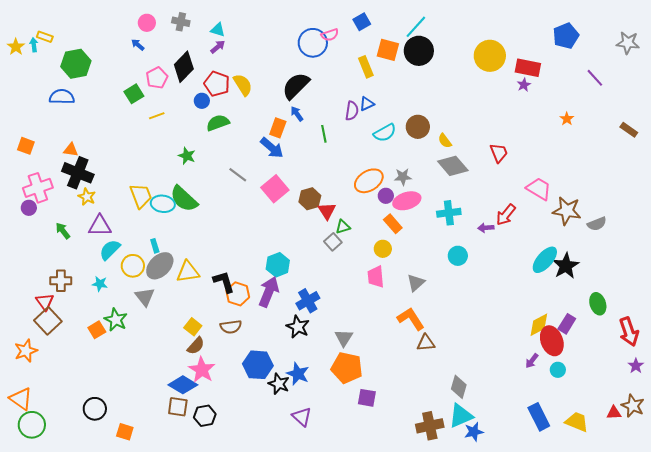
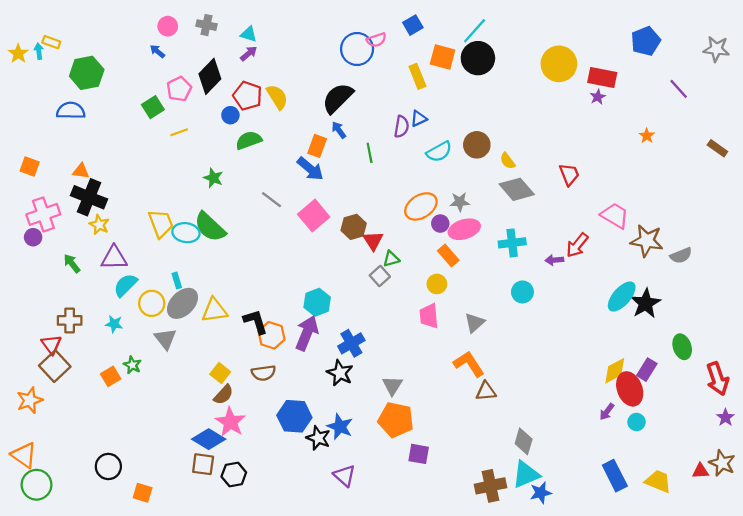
green star: (116, 320) -> (132, 365), size x0.7

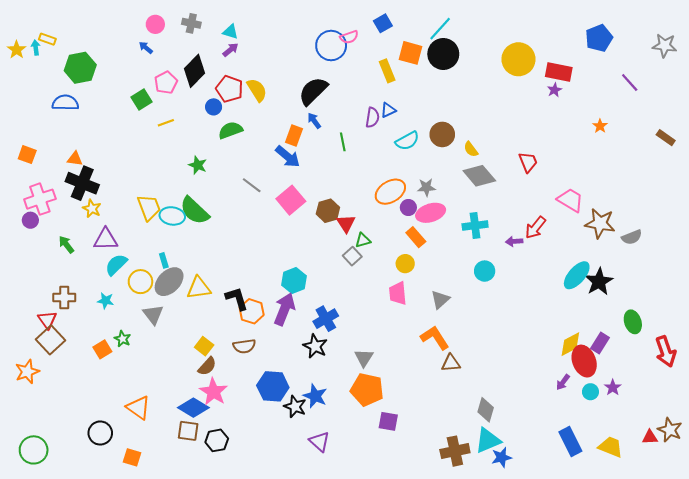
purple star: (725, 417) -> (613, 387), moved
orange triangle: (24, 455) -> (138, 408), moved

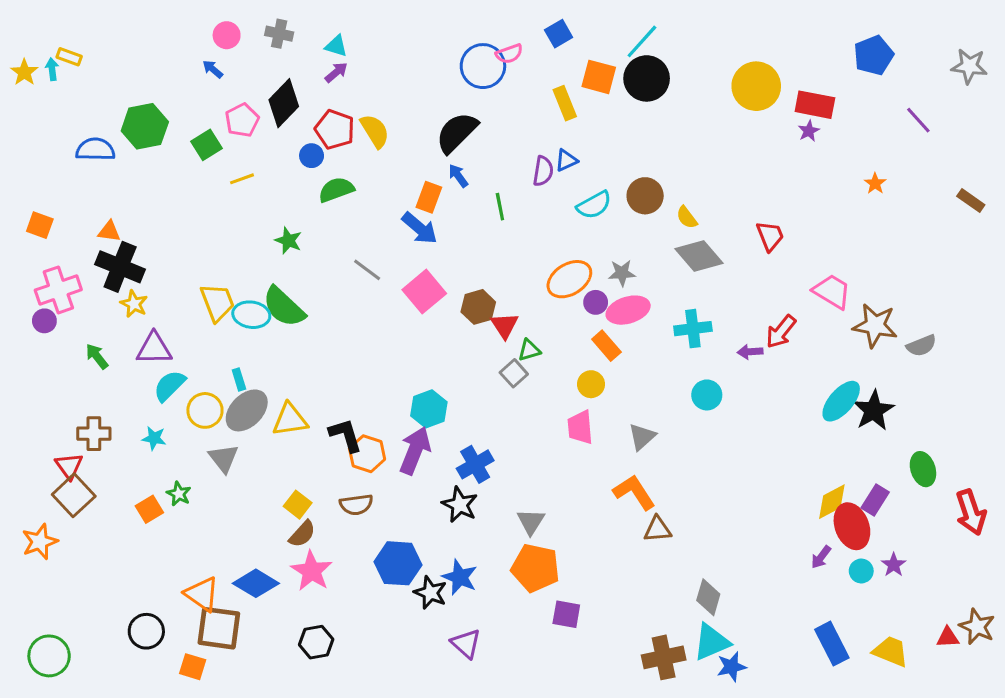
green hexagon: (80, 68) -> (145, 126), moved
blue diamond: (193, 408) -> (256, 583), moved
brown square: (188, 431) -> (219, 628), moved, size x1.4

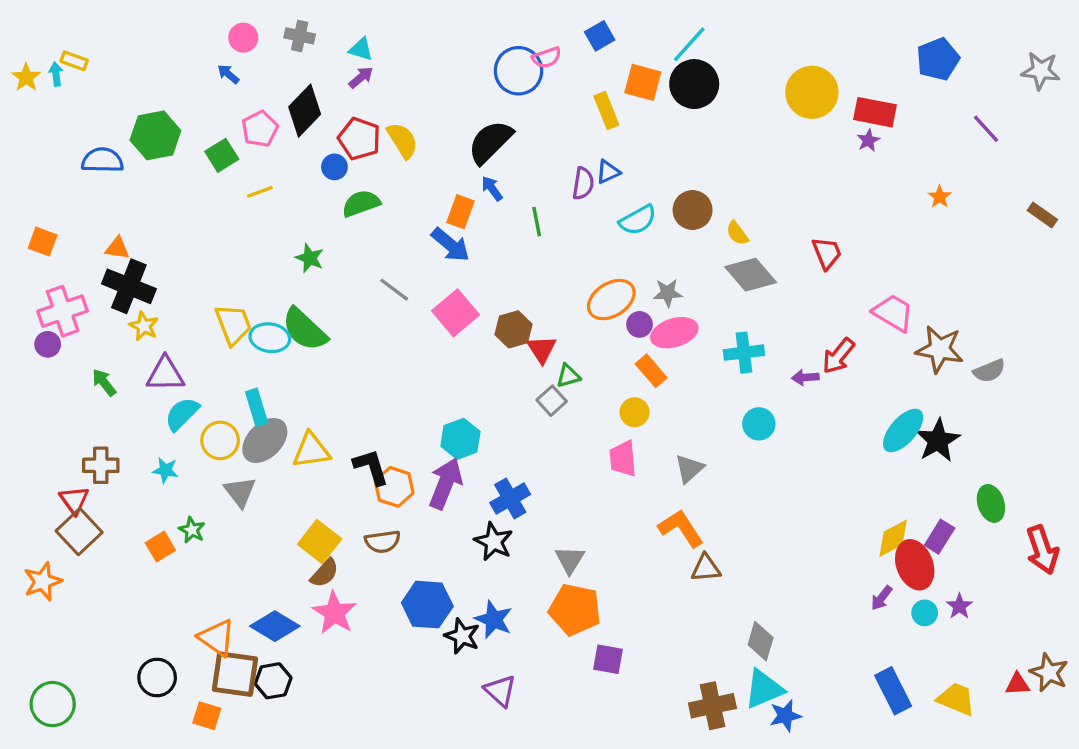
cyan rectangle: (239, 380) -> (257, 407), size x1.5
yellow square: (298, 505) -> (320, 542), size x1.4
black hexagon: (316, 642) -> (273, 681), moved

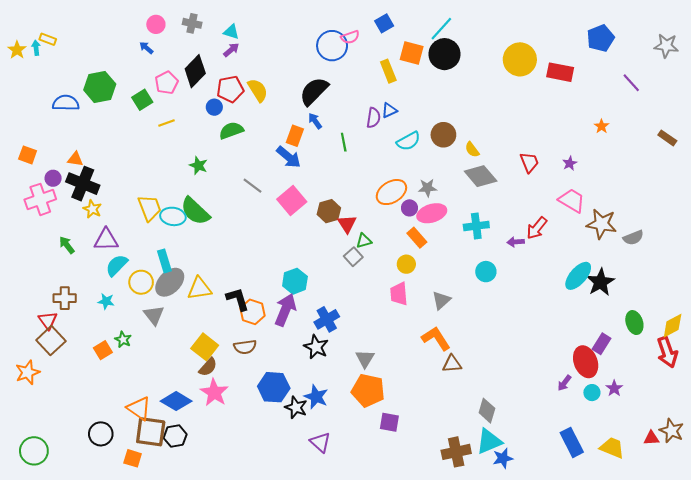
red pentagon: (359, 139) -> (230, 89), turned -30
purple star: (868, 140) -> (570, 163), moved
purple circle: (48, 344) -> (53, 178), moved
yellow diamond: (893, 538) -> (673, 326), moved

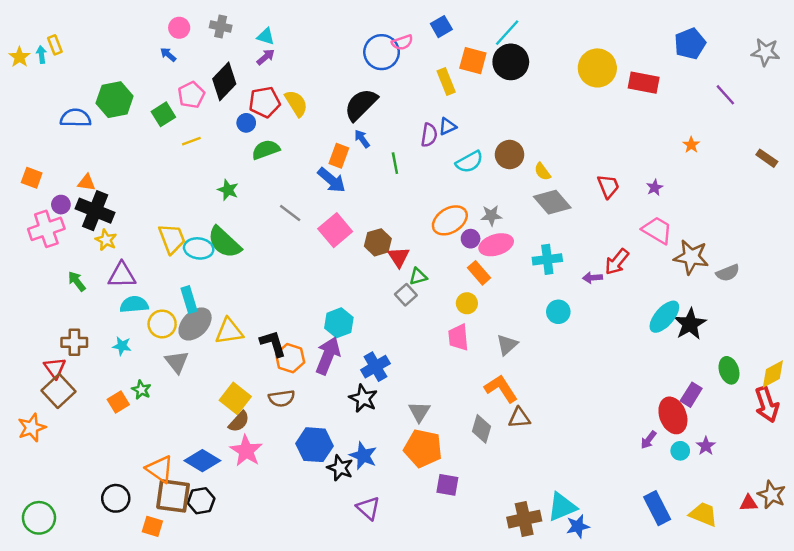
yellow rectangle: (48, 39) -> (55, 45), turned 49
cyan semicircle: (117, 265) -> (134, 304), turned 40
gray diamond: (487, 411) -> (482, 429), moved

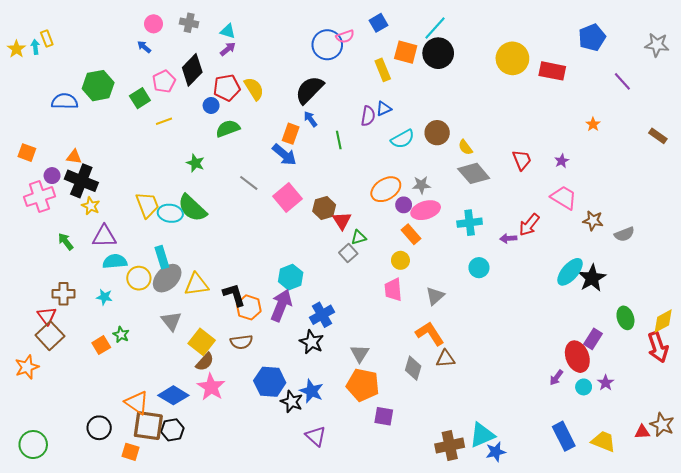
brown star: (691, 257) -> (593, 221), size x0.7
gray triangle: (177, 362) -> (171, 321), moved

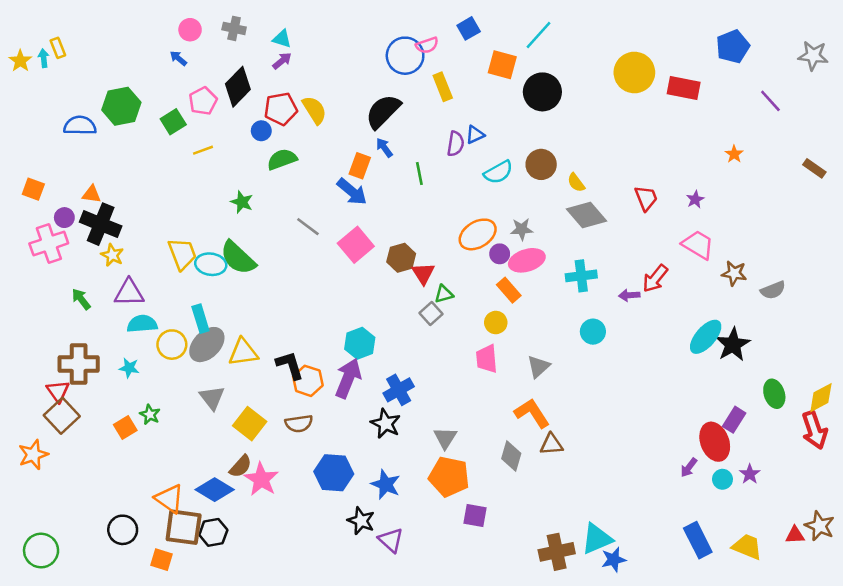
black circle: (438, 53) -> (542, 92), moved
yellow rectangle: (383, 70) -> (443, 87), moved
brown cross: (64, 294) -> (79, 364), size x1.4
brown semicircle: (205, 362) -> (241, 466), moved
black star: (292, 402) -> (361, 521), moved

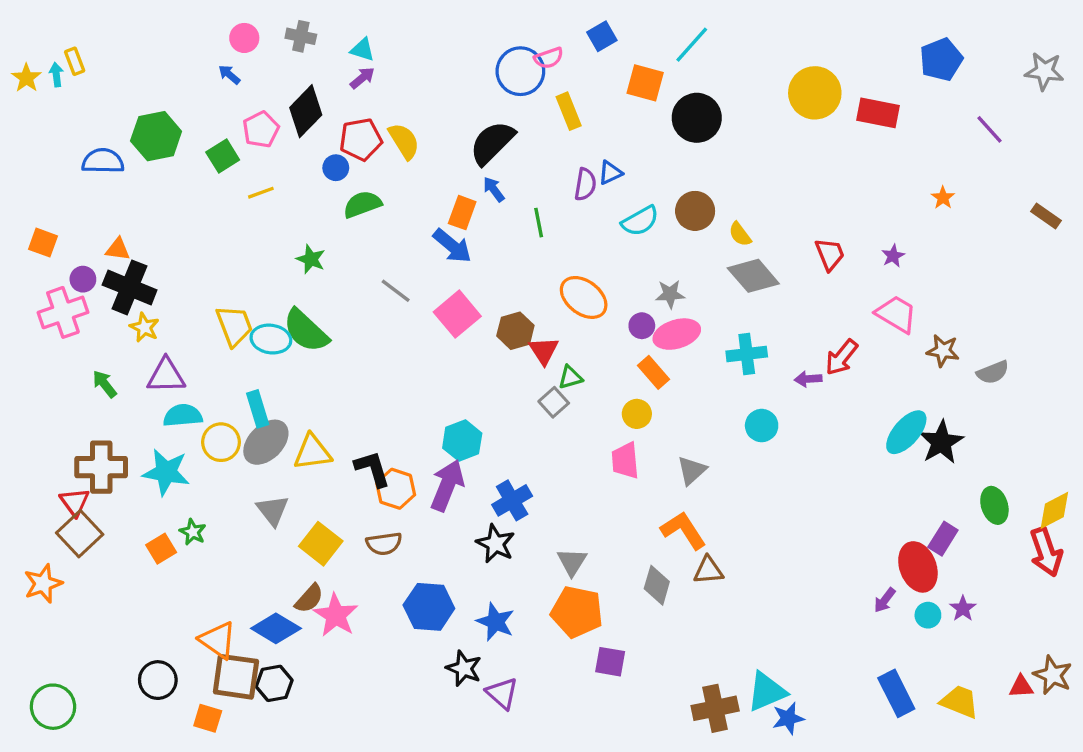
orange ellipse: (478, 234) -> (584, 297), moved, turned 69
cyan star: (129, 368) -> (166, 472), size x1.8

